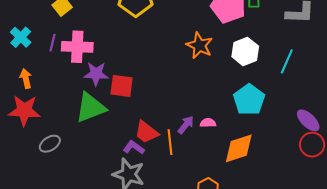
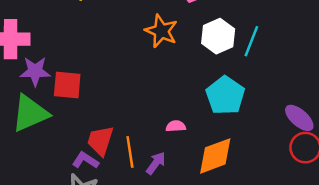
cyan line: (287, 61) -> (251, 41), moved
purple arrow: (186, 125) -> (156, 163), moved
red trapezoid: (146, 132) -> (100, 141), turned 72

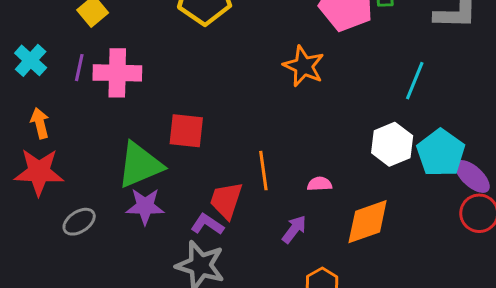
white hexagon: (218, 36) -> (392, 144), moved
purple star: (35, 71) -> (145, 206), moved
cyan pentagon: (225, 95) -> (441, 153), moved
orange line: (130, 152) -> (263, 171), moved

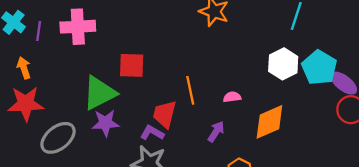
purple line: (79, 68) -> (39, 31), moved
gray ellipse: (79, 222) -> (58, 138), size x1.5

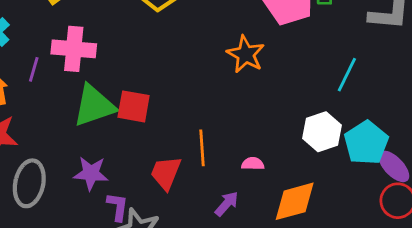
purple line: (39, 31) -> (34, 69), moved
green triangle: (99, 93) -> (94, 106), moved
purple L-shape: (152, 133) -> (118, 207), moved, turned 60
gray ellipse: (58, 138) -> (29, 183), turned -48

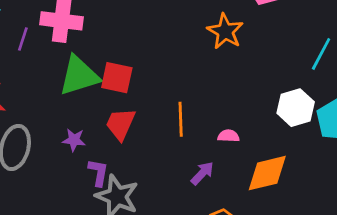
purple star: (91, 173) -> (74, 140), size x0.7
red trapezoid: (166, 173) -> (121, 124), moved

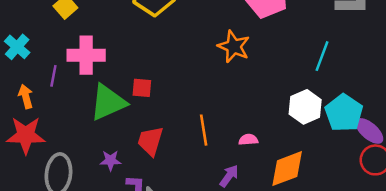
red square: (117, 78) -> (142, 88), moved, size x0.7

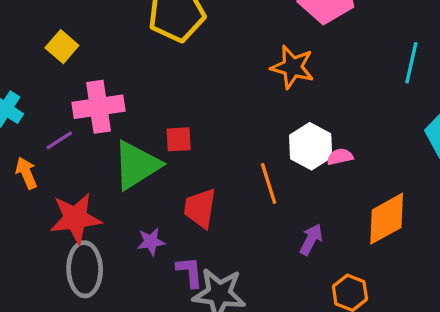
purple line: (53, 76) -> (59, 140), turned 55
white hexagon: (305, 107) -> (311, 146), moved
red star: (26, 135) -> (76, 218), moved
pink semicircle: (248, 140) -> (340, 157), moved

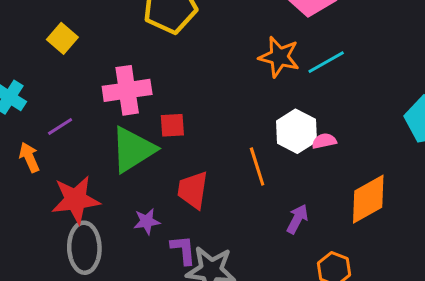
cyan line: (411, 63) -> (326, 62), moved, turned 48
pink cross: (99, 107) -> (127, 90), moved

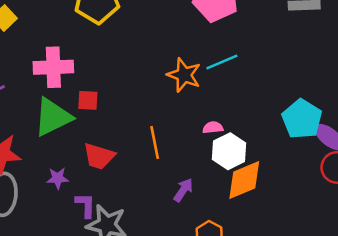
orange star: (279, 57) -> (184, 75), moved
white hexagon: (296, 131) -> (229, 151), moved
red trapezoid: (193, 190) -> (99, 156), turned -88

